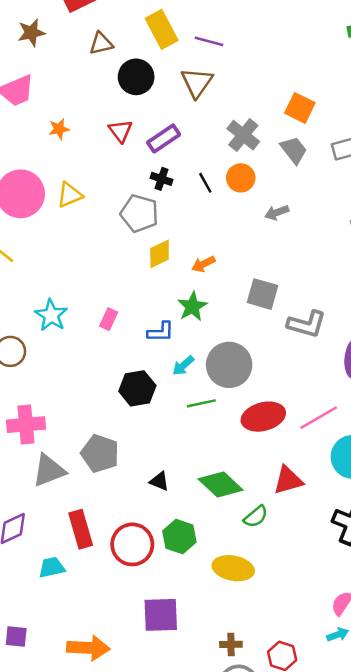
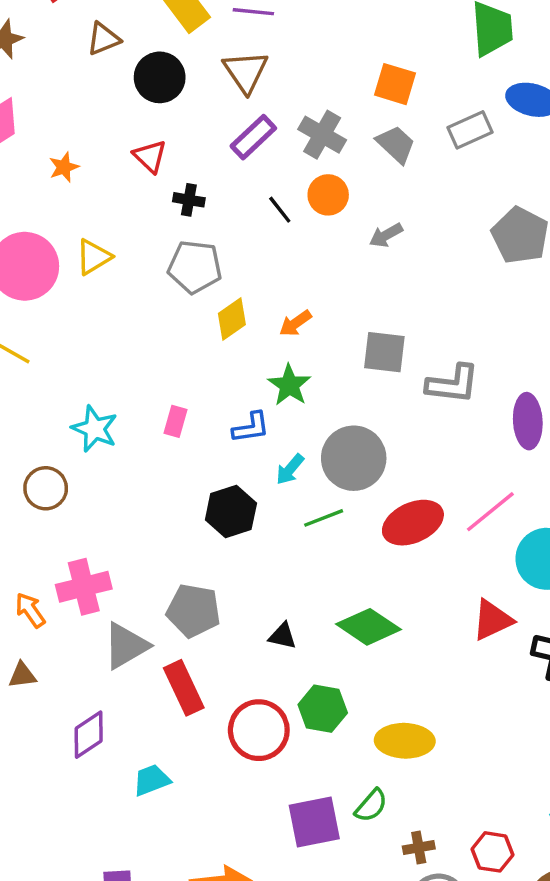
purple rectangle: (164, 138) -> (253, 137), moved
black cross: (161, 179) -> (189, 200), moved
red triangle: (288, 480) -> (492, 620), moved
green semicircle: (256, 517) -> (371, 806), moved
red rectangle: (81, 529) -> (184, 688), moved

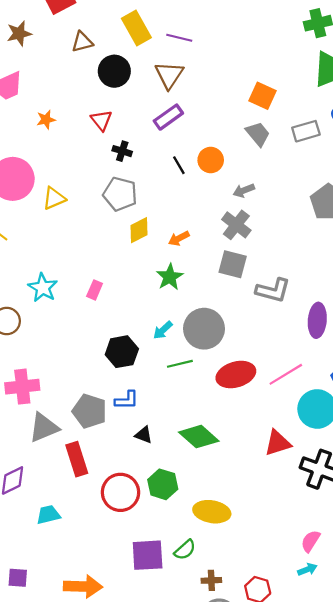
gray cross: (322, 135) -> (236, 225), moved
yellow triangle: (94, 257) -> (54, 198), moved
blue L-shape: (251, 428) -> (127, 400), moved

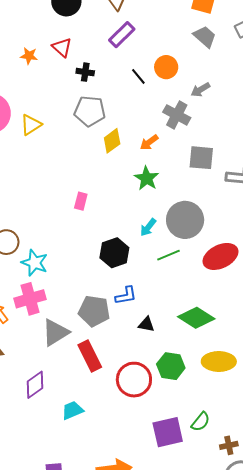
orange star: (46, 120) -> (29, 56), moved, turned 30
gray cross: (236, 225) -> (177, 115), moved
cyan star: (43, 288) -> (35, 263), moved
yellow ellipse: (212, 512) -> (219, 361), moved

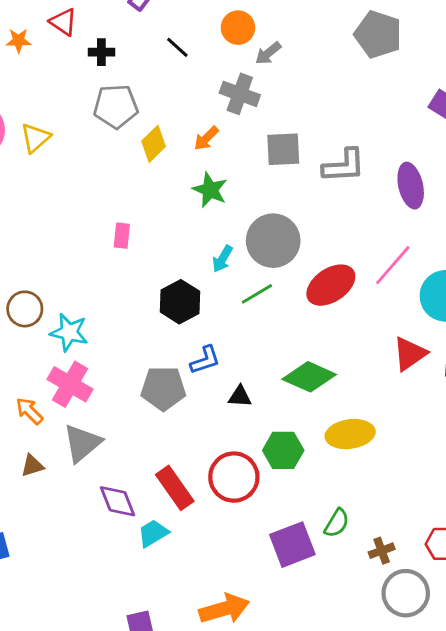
orange circle: (166, 67) -> (238, 28), moved
pink cross: (30, 299) -> (70, 384), turned -36
gray triangle: (55, 332) -> (82, 443), moved
red rectangle: (90, 356) -> (175, 488), moved
purple diamond: (35, 385) -> (118, 501), moved, turned -68

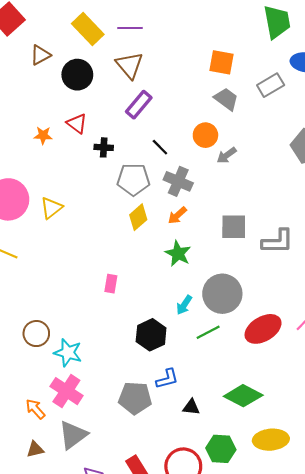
gray cross: (240, 94) -> (178, 181), moved
gray pentagon: (116, 106) -> (133, 179), moved

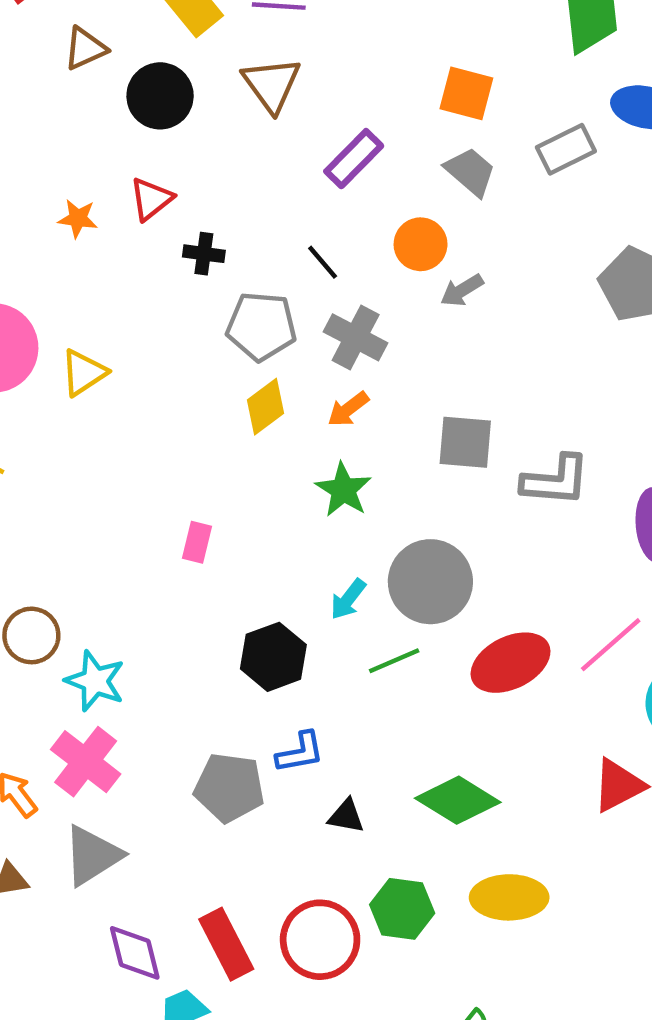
purple rectangle: (139, 105) -> (354, 159), moved
red triangle: (77, 124) -> (151, 199), turned 40

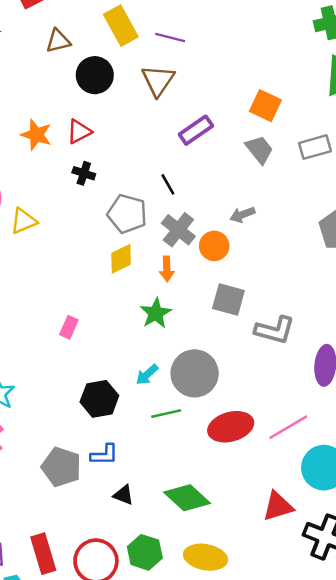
orange star: (78, 219) -> (36, 135), size x1.4
orange circle: (421, 244) -> (214, 246), moved
black cross: (204, 254) -> (84, 173), moved
orange arrow: (348, 409) -> (167, 269), turned -65

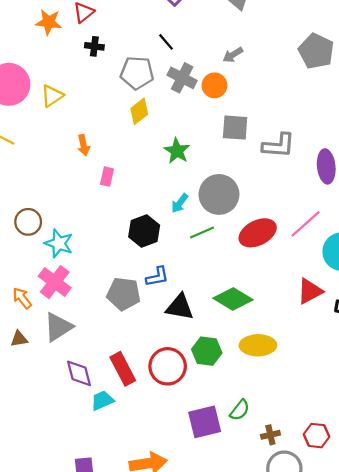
orange arrow: (167, 269) -> (84, 145), moved
black triangle: (123, 495) -> (180, 307), size x1.6

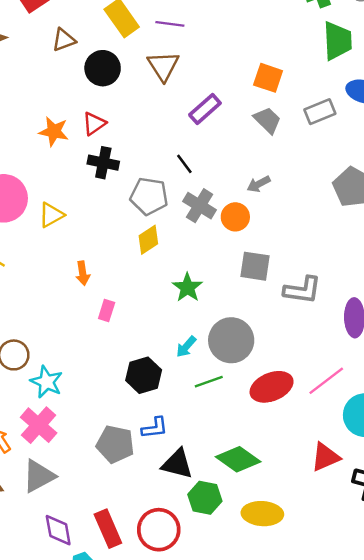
black cross: (94, 46) -> (103, 163), size x1.4
green hexagon: (207, 351) -> (205, 498), moved

